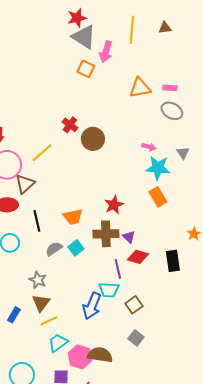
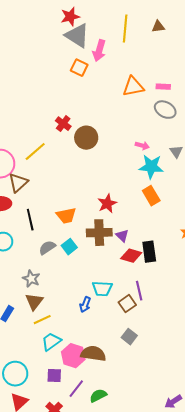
black rectangle: (173, 261) -> (149, 252), moved
purple line: (118, 269) -> (139, 291), moved
blue arrow: (92, 306) -> (85, 305), size x0.6

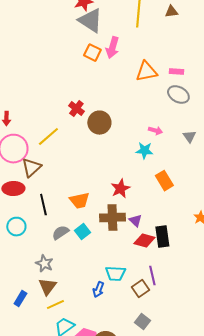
pink arrow: (99, 51) -> (112, 48), moved
cyan star: (151, 167) -> (144, 151), moved, size x0.7

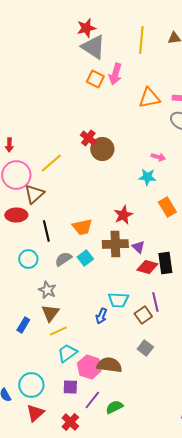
red cross: (76, 109) -> (88, 138), moved
cyan circle: (16, 227) -> (28, 259), moved

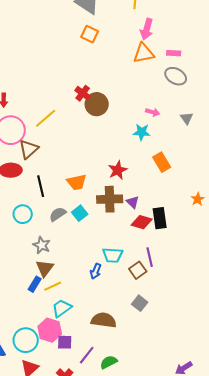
pink arrow: (115, 74) -> (147, 29), moved
blue rectangle: (23, 325) -> (35, 284), moved
pink hexagon: (89, 367) -> (50, 330), moved

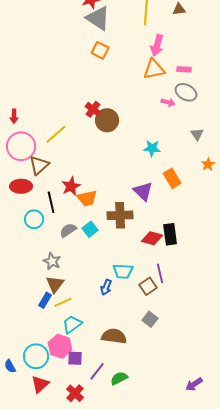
pink arrow: (153, 112) -> (168, 102), moved
red star: (118, 170) -> (71, 186), moved
orange star: (198, 199) -> (208, 164), moved
purple triangle: (133, 202) -> (143, 191), moved, size x1.5
cyan circle: (23, 214) -> (34, 219), moved

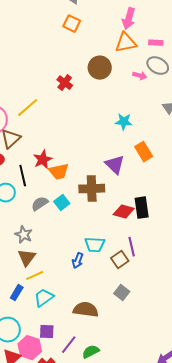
brown circle: (107, 120) -> (100, 68), moved
blue rectangle: (45, 300) -> (17, 293), moved
pink hexagon: (60, 346) -> (30, 348), moved

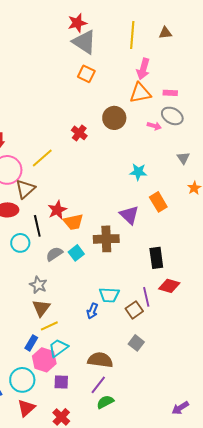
red diamond: (124, 212) -> (169, 286), moved
purple line: (69, 345) -> (98, 385), moved
pink hexagon: (30, 348) -> (44, 360), moved

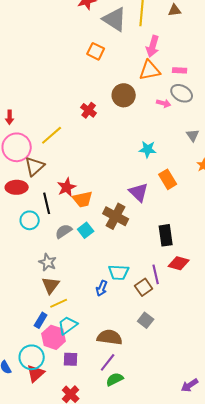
gray triangle: (84, 42) -> (115, 19), moved
brown cross: (106, 239) -> (116, 216), turned 30
red triangle: (26, 408) -> (36, 373), moved

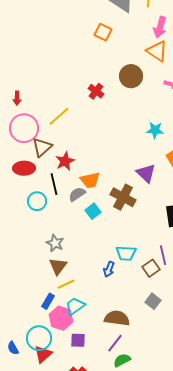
orange triangle: (150, 70) -> (157, 51), turned 45
red star: (67, 187) -> (65, 161), moved
gray semicircle: (64, 231) -> (77, 194), moved

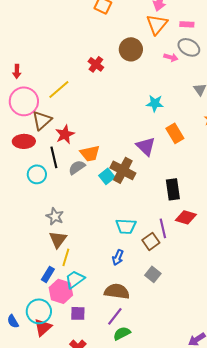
orange triangle: (157, 51) -> (157, 24), turned 35
cyan square: (93, 211) -> (107, 176), moved
blue arrow: (109, 269) -> (118, 257), moved
yellow line: (66, 284) -> (66, 257), turned -48

